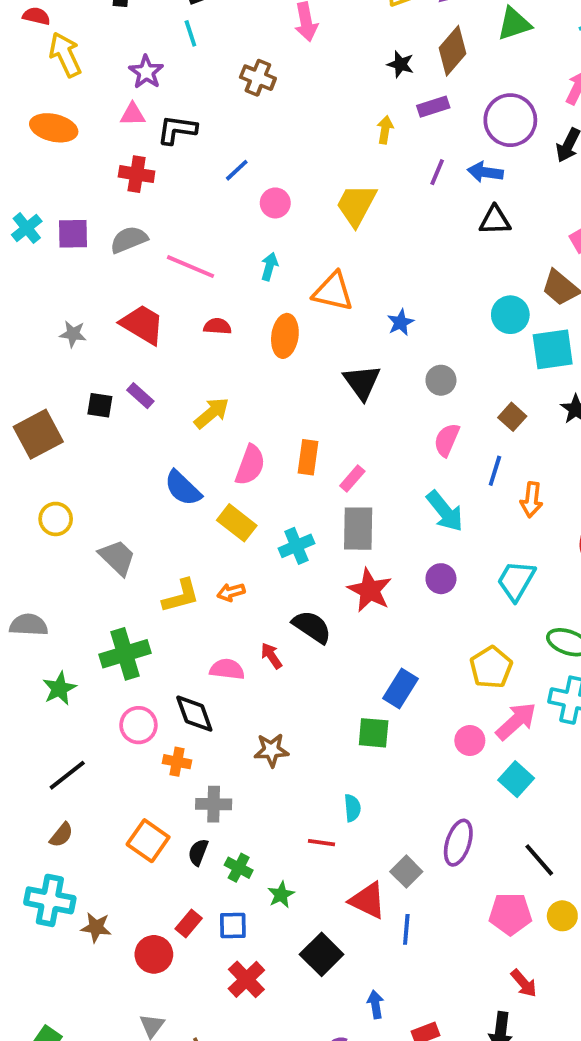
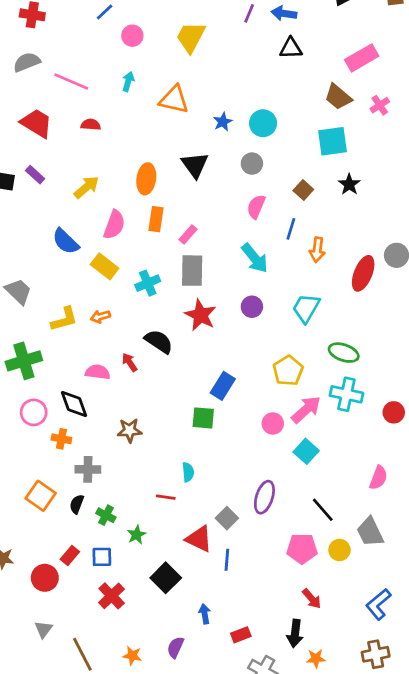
cyan circle: (510, 315) -> (263, 123), moved
orange ellipse: (285, 336) -> (146, 179), moved

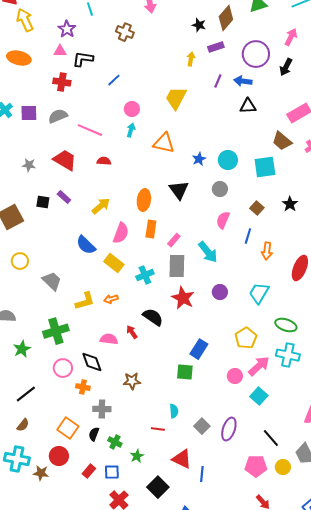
pink circle: (132, 36) -> (132, 109), moved
cyan square: (333, 141) -> (265, 167), moved
cyan arrow: (255, 258) -> (208, 252), moved
gray square: (227, 518) -> (202, 426), moved
red circle: (45, 578) -> (59, 456), moved

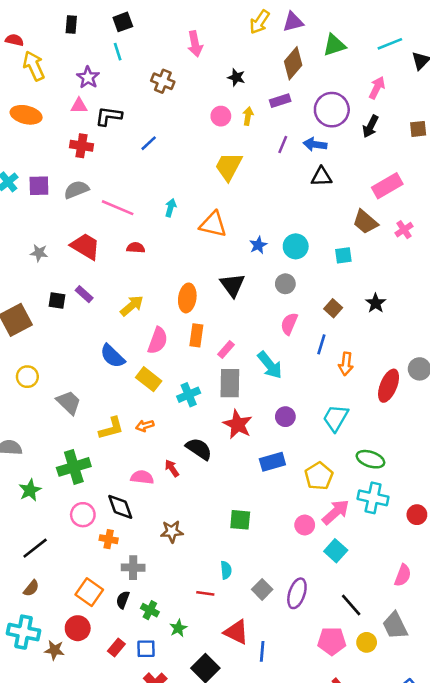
black star: (199, 25) -> (236, 77), moved
pink circle: (132, 109) -> (221, 116), moved
cyan square: (265, 167) -> (343, 255), size x0.6
blue rectangle: (199, 349) -> (272, 462), moved, turned 42

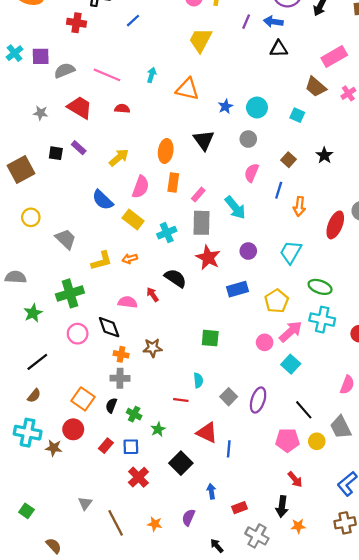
gray semicircle: (76, 190) -> (65, 71), moved
cyan square: (343, 255) -> (297, 115), turned 32
orange cross: (109, 539) -> (121, 354), moved

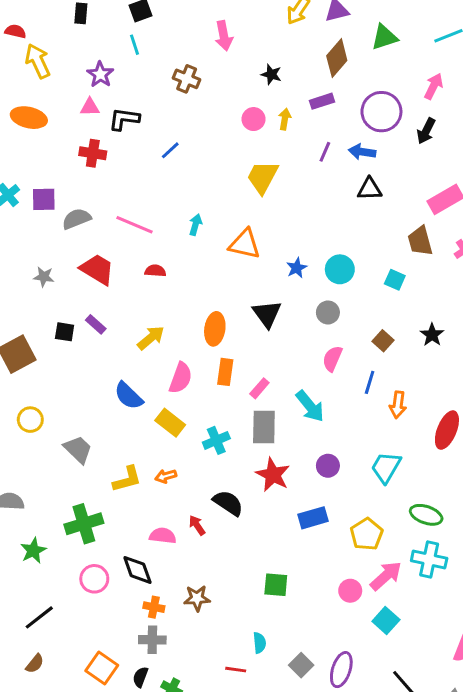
brown trapezoid: (316, 87) -> (420, 241), turned 35

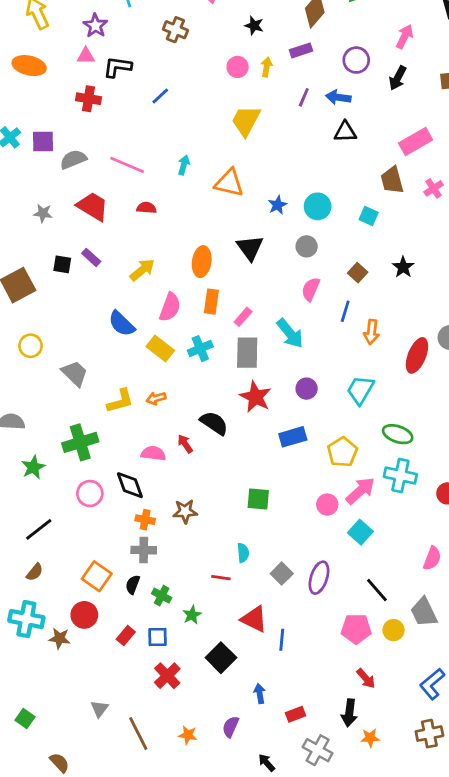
purple circle: (381, 112) -> (356, 60), size x0.7
cyan cross: (216, 440) -> (200, 349), moved

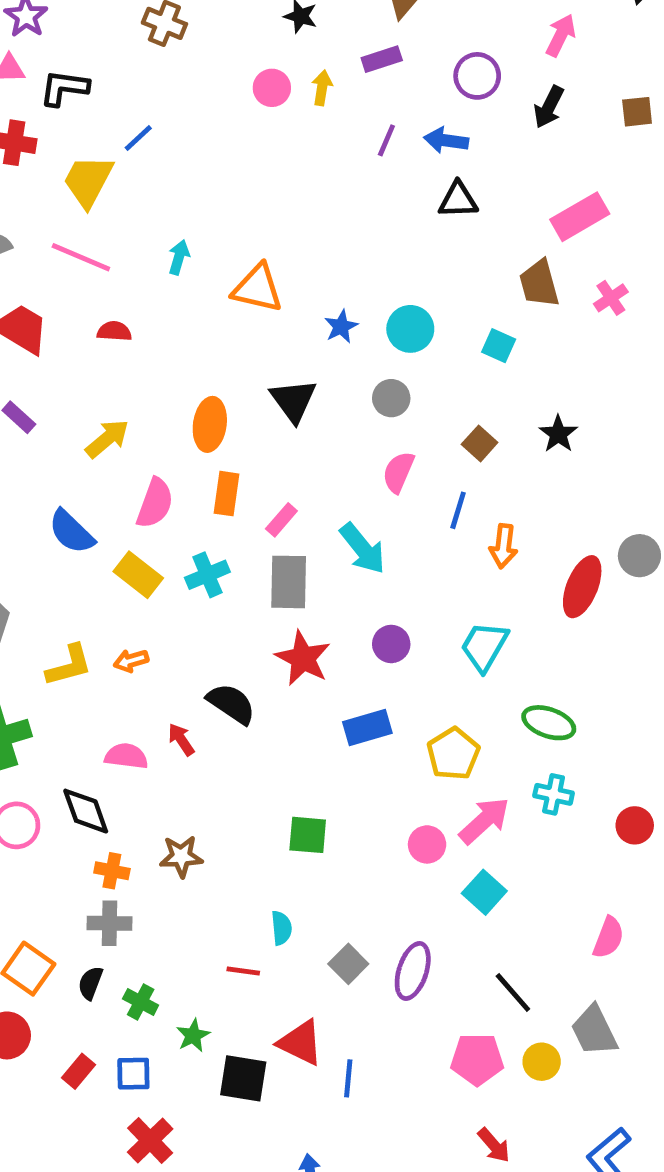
yellow trapezoid: (246, 121) -> (88, 181), moved
cyan cross: (400, 476) -> (554, 794), size x0.7
black square: (221, 658) -> (243, 1078), moved, turned -36

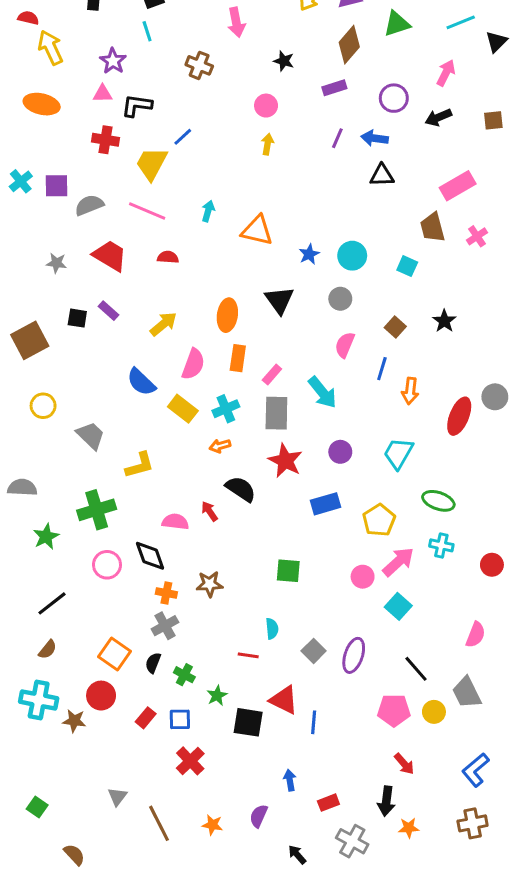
yellow arrow: (322, 88) -> (267, 144), moved
black arrow: (549, 107) -> (438, 117), turned 40
orange arrow: (131, 661) -> (220, 446), moved
gray cross: (110, 923) -> (165, 626), turned -30

